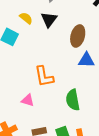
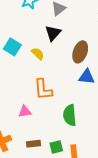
yellow semicircle: (26, 18) -> (38, 54), moved
pink triangle: (28, 100) -> (25, 112), turned -32

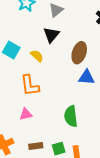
orange L-shape: (43, 89) -> (30, 85), moved

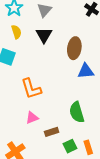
yellow semicircle: (37, 56) -> (16, 32), moved, turned 40
brown rectangle: (36, 146) -> (52, 132), moved

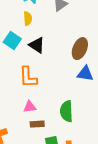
black triangle: (44, 35) -> (37, 45), moved, turned -42
pink triangle: (32, 118) -> (30, 107), moved

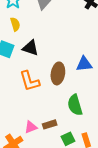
brown ellipse: (80, 49) -> (58, 73), moved
pink triangle: (30, 107) -> (31, 127), moved

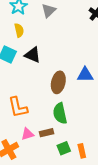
orange L-shape: (30, 81) -> (18, 107), moved
green semicircle: (75, 105) -> (60, 113), moved

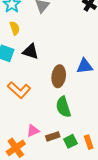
orange L-shape: (18, 107) -> (19, 90), moved, turned -30
brown rectangle: (46, 133) -> (53, 136), moved

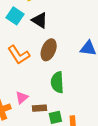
brown ellipse: (59, 76) -> (49, 50), moved
pink triangle: (33, 131) -> (22, 98), turned -32

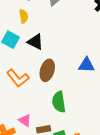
pink triangle: (22, 98) -> (25, 120), turned -40

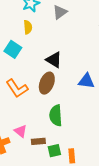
black triangle: (35, 42) -> (54, 60), moved

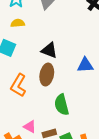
yellow semicircle: (28, 27) -> (18, 23), turned -80
orange L-shape: (17, 88) -> (18, 85), turned 75

